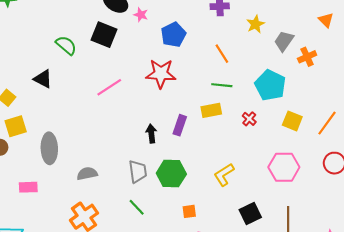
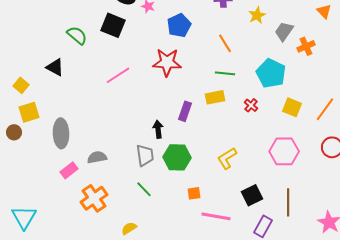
black arrow: (151, 134) -> (158, 129), moved
pink rectangle: (28, 187) -> (69, 170), moved, turned -36

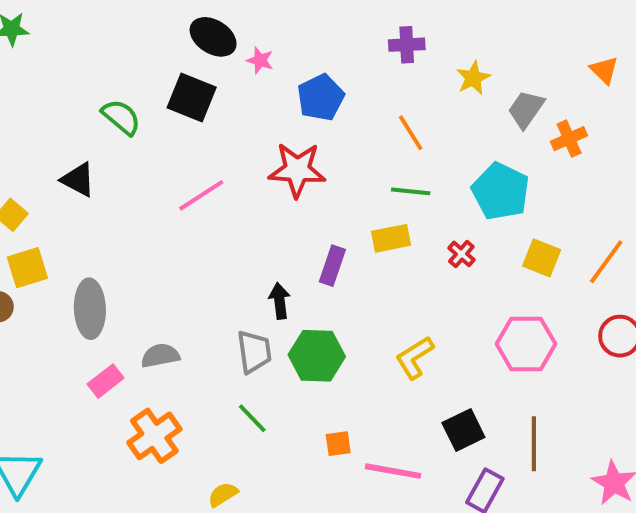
orange square: (194, 193) -> (338, 444), moved

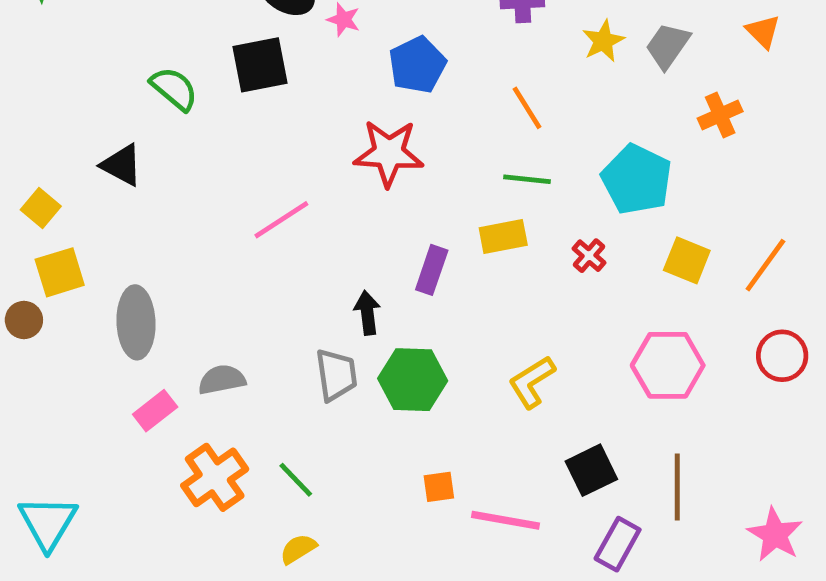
black square: (192, 98) -> (260, 65), turned -33
gray trapezoid: (526, 109) -> (668, 46), moved
pink line: (201, 195) -> (281, 220), moved
green line: (252, 418) -> (296, 480), moved

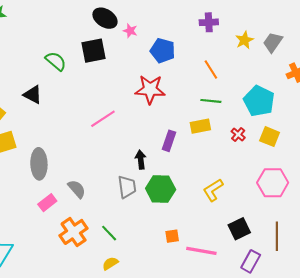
blue pentagon: (417, 65) -> (163, 51), turned -30
yellow square: (687, 260) -> (270, 137), moved
gray semicircle: (222, 380) -> (77, 189), turned 60

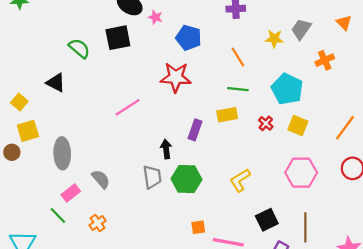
yellow star: (244, 40) -> (274, 39), moved, turned 30
orange cross: (74, 232) -> (98, 223), size x0.6
green line: (109, 233) -> (58, 215), moved

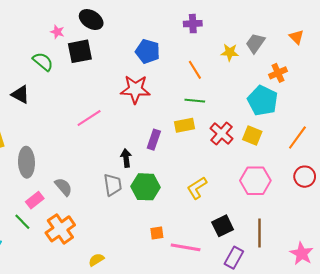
pink star: (155, 17) -> (57, 32), moved
cyan pentagon: (287, 89) -> (263, 101), moved
red cross: (266, 123) -> (222, 133), size x1.6
orange cross: (98, 223) -> (60, 229), size x1.8

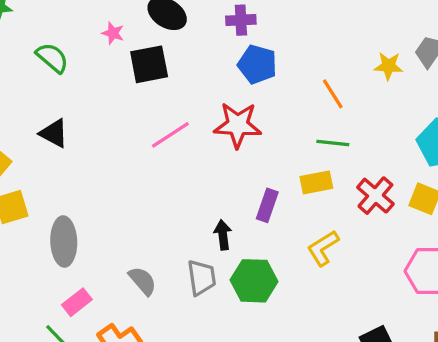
purple cross: (193, 24) -> (241, 20), moved
green semicircle: (43, 62) -> (52, 58), moved
pink line: (89, 118) -> (170, 135), moved
gray semicircle: (63, 187) -> (142, 281), moved
yellow L-shape: (197, 188) -> (323, 248), moved

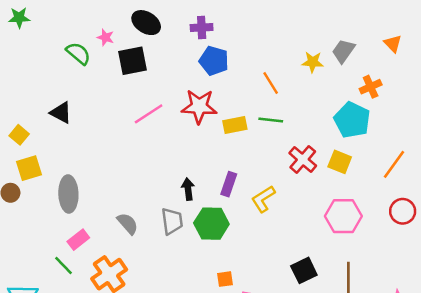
green semicircle: (52, 58) -> (78, 53), moved
yellow rectangle: (316, 182) -> (235, 125), moved
purple rectangle: (267, 205) -> (229, 184), moved

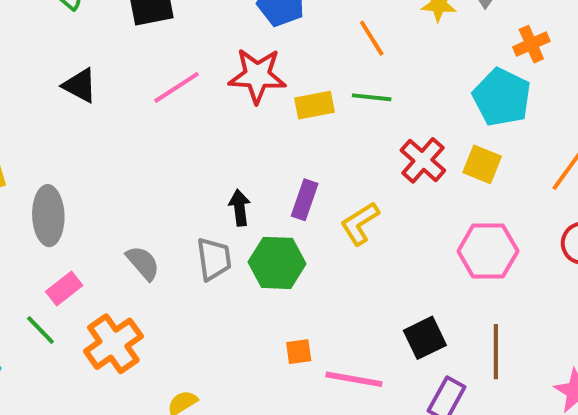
black triangle: (61, 113) -> (80, 85), moved

